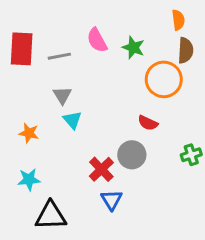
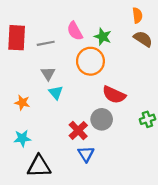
brown semicircle: (186, 50) -> (143, 39), turned -60
orange circle: (164, 79) -> (90, 61), moved
red semicircle: (148, 123) -> (114, 95), size x1.5

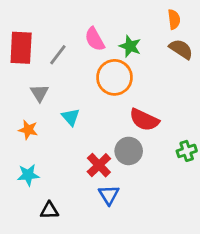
gray line: (46, 43) -> (58, 55), turned -42
gray triangle: (48, 73) -> (39, 93), moved
black triangle: (39, 166) -> (49, 210), size x0.6

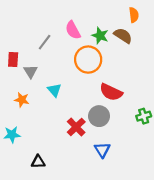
red rectangle: (21, 48) -> (13, 60), moved, size x0.6
brown semicircle: (181, 49) -> (123, 36), moved
cyan star: (28, 175) -> (12, 135), moved
blue triangle: (109, 195) -> (102, 150), moved

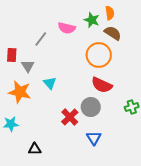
orange semicircle: (134, 15) -> (110, 13), moved
pink semicircle: (73, 30) -> (67, 28), turned -48
green star: (100, 36) -> (92, 20), moved
orange circle: (88, 60) -> (99, 55), moved
orange star: (22, 100) -> (20, 92), size x1.6

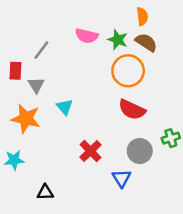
green star: (92, 20) -> (118, 40), moved
gray line: (41, 39) -> (41, 50), moved
gray circle: (91, 107) -> (140, 151), moved

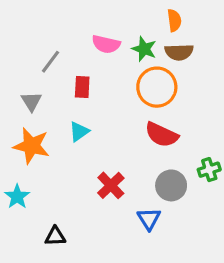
brown semicircle: (146, 42) -> (179, 52), turned 145
red rectangle: (15, 71) -> (82, 87), moved
gray triangle: (36, 85) -> (31, 101), moved
cyan triangle: (65, 107) -> (79, 132), turned 36
cyan star: (14, 160) -> (17, 197), turned -30

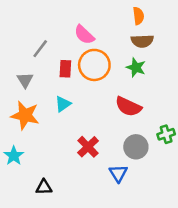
pink semicircle: (106, 44) -> (84, 35), turned 30
green star: (144, 49) -> (136, 67), moved
orange circle: (157, 87) -> (94, 65), moved

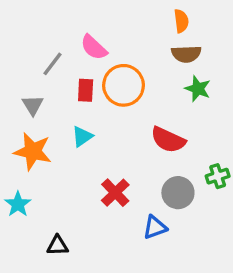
pink semicircle: (84, 35) -> (94, 47), moved
green star: (136, 67) -> (198, 89), moved
blue triangle: (118, 173) -> (155, 227), turned 42

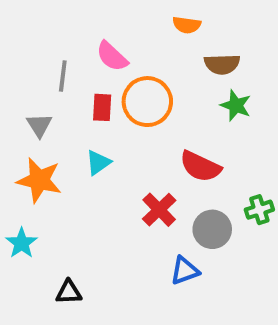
orange semicircle: (181, 21) -> (187, 25), moved, turned 105
gray line: (53, 64) -> (63, 76), turned -30
red cross: (115, 193) -> (159, 210), moved

